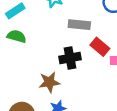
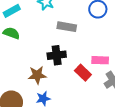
red rectangle: (100, 47) -> (83, 73), moved

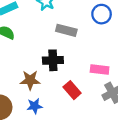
red rectangle: (83, 73) -> (72, 90), moved

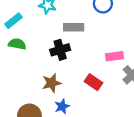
black cross: (53, 60) -> (60, 50), moved

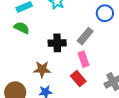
gray rectangle: (74, 27) -> (85, 36), moved, turned -66
pink rectangle: (115, 56) -> (83, 59), moved, turned 63

